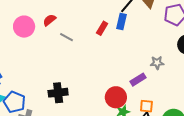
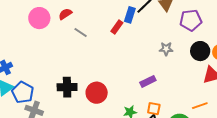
blue rectangle: (122, 21) -> (130, 15), moved
gray star: (157, 63) -> (166, 49), moved
red circle: (116, 97) -> (97, 93), moved

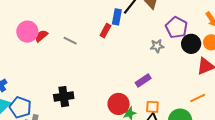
red semicircle: (65, 14) -> (41, 36), moved
purple pentagon: (191, 20) -> (177, 27), moved, turned -30
red circle: (97, 93) -> (119, 104), moved

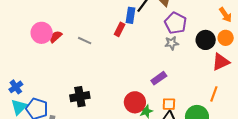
purple pentagon: (177, 27) -> (176, 23), moved
orange line: (198, 98) -> (214, 94), turned -42

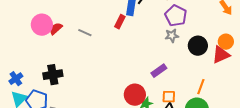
orange circle: (226, 38) -> (226, 42), moved
black circle: (206, 40) -> (198, 46), moved
orange line: (214, 94) -> (201, 87), moved
black cross: (80, 97) -> (53, 75), moved

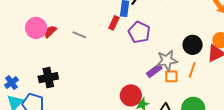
purple pentagon: (176, 16) -> (139, 32), moved
gray star: (172, 36) -> (167, 60), moved, size x1.5
orange line: (201, 87) -> (192, 70), moved
orange square: (169, 97) -> (171, 76), moved

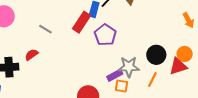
red rectangle: (114, 23) -> (81, 22), size x1.5
red semicircle: (50, 32) -> (31, 55), moved
orange square: (171, 76) -> (122, 86), moved

